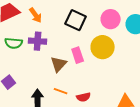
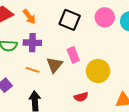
yellow circle: (103, 47) -> (98, 71), moved
orange line: (61, 91) -> (33, 70), moved

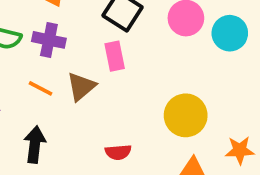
pink rectangle: (73, 55) -> (115, 56), moved
yellow circle: (98, 71) -> (186, 115), moved

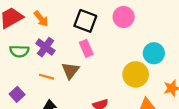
cyan circle: (230, 33) -> (154, 53), moved
purple cross: (49, 40) -> (45, 47), turned 36

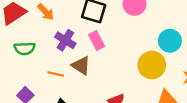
purple cross: (45, 47) -> (65, 40), moved
brown triangle: (70, 71) -> (81, 66), turned -30

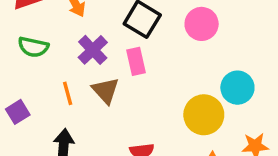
orange line: (56, 74) -> (68, 93), turned 49

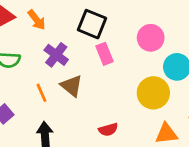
pink circle: (202, 24) -> (151, 38), moved
pink rectangle: (136, 61) -> (104, 54), moved

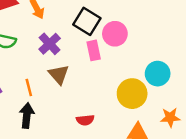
pink circle: (151, 38) -> (115, 34), moved
orange line: (42, 93) -> (29, 88), moved

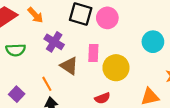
pink rectangle: (94, 50) -> (93, 53), moved, turned 30
yellow circle: (132, 94) -> (116, 68), moved

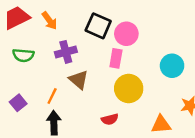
purple cross: (54, 42) -> (66, 52), turned 36
pink rectangle: (93, 53) -> (116, 58), moved
orange line: (47, 84) -> (52, 96), turned 48

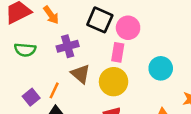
cyan circle: (172, 66) -> (161, 68), moved
yellow circle: (129, 88) -> (114, 82), moved
purple square: (18, 103) -> (31, 97), moved

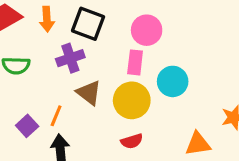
orange arrow: (51, 15) -> (47, 19), turned 36
black square: (100, 20) -> (88, 24), moved
cyan circle: (161, 68) -> (173, 81), moved

